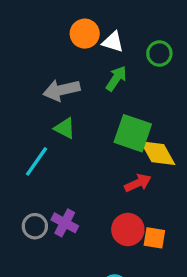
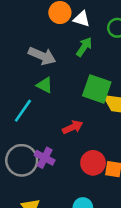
gray arrow: (61, 90) -> (42, 56), turned -144
red arrow: (138, 183) -> (73, 127), moved
gray circle: (35, 226) -> (22, 160), size x1.6

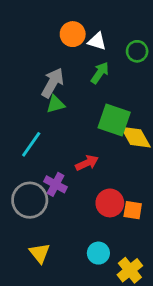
gray arrow: (42, 56) -> (53, 83), turned -84
green triangle: (45, 85) -> (55, 104), moved, turned -42
purple cross: (45, 158) -> (55, 184), moved

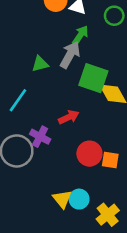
gray arrow: (53, 83) -> (70, 55), moved
yellow triangle: (40, 253) -> (62, 199), moved

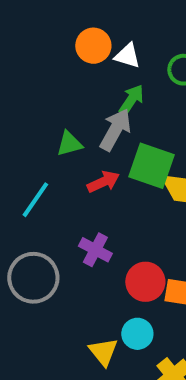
red arrow: (69, 117) -> (103, 182), moved
purple cross: (40, 137) -> (95, 250), moved
cyan circle: (79, 199) -> (137, 334), moved

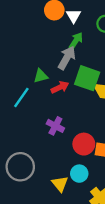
white triangle: (127, 56) -> (74, 16), turned 42
green triangle: (69, 144) -> (41, 76), moved
gray circle: (33, 278) -> (20, 167), moved

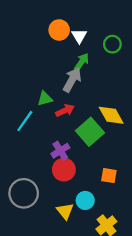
green square: (87, 78) -> (90, 132), moved, turned 30
purple cross: (55, 126) -> (60, 151), turned 30
red circle: (84, 144) -> (64, 170), moved

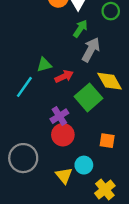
gray arrow: (72, 80) -> (91, 50), moved

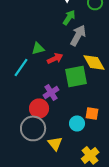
green square: (89, 97) -> (76, 76), turned 30
red circle: (63, 135) -> (39, 108), moved
gray circle: (23, 158) -> (33, 128), moved
cyan circle: (84, 165) -> (77, 123), moved

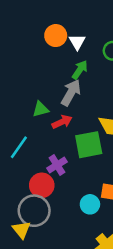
gray arrow: (78, 35) -> (71, 93), moved
cyan line: (21, 67) -> (19, 147), moved
yellow triangle: (55, 143) -> (21, 230), moved

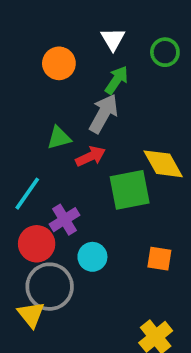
orange circle: (56, 36) -> (59, 63), moved
purple cross: (57, 165) -> (65, 220), moved
red circle: (42, 185) -> (37, 244), moved
cyan circle: (90, 204) -> (92, 257), moved

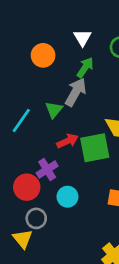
green triangle: (59, 138) -> (54, 110), moved, turned -36
red arrow: (91, 156) -> (67, 141), moved
cyan line: (27, 194) -> (21, 121), moved
gray circle: (50, 287) -> (36, 218), size x0.6

